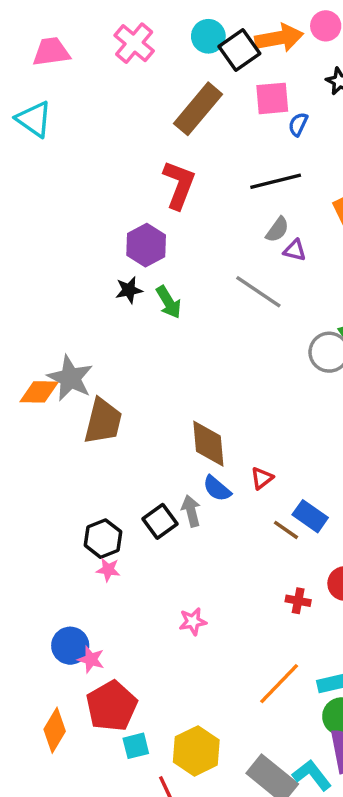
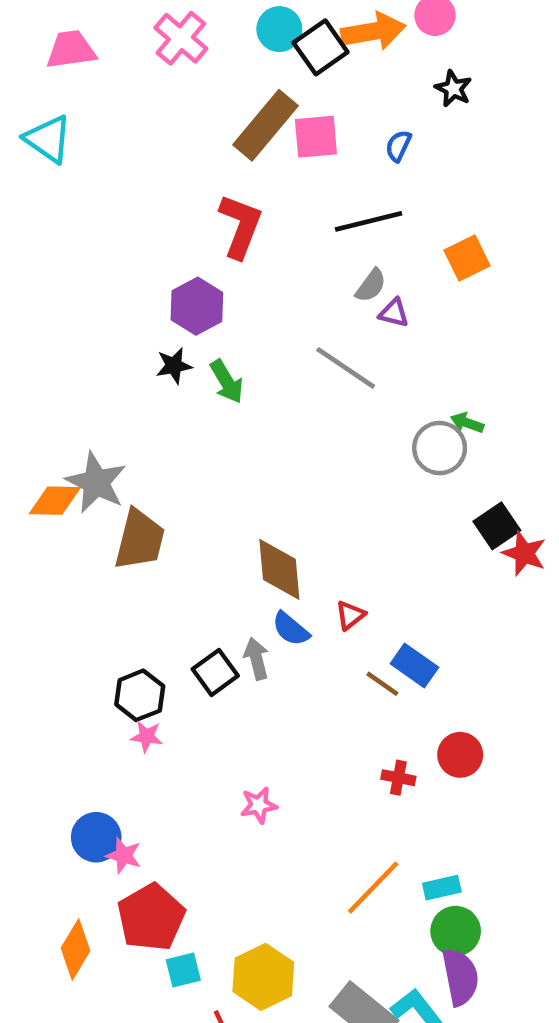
pink square: (272, 98) -> (316, 137), moved

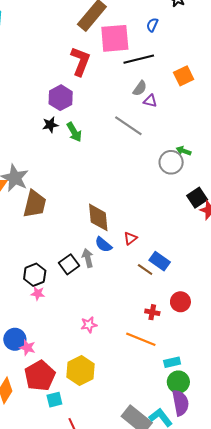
pink square: (316, 137) -> (115, 38), moved, size x1.4
orange line: (373, 888) -> (141, 339), moved, turned 68
yellow hexagon: (263, 977) -> (80, 371), moved

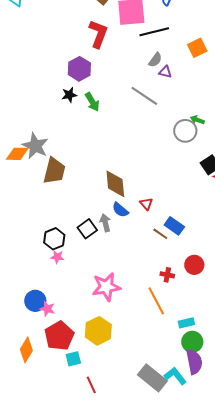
red triangle: (130, 238) -> (146, 204), turned -32
pink star: (89, 325) -> (106, 287), size x1.8
orange line: (141, 339) -> (156, 301), turned 40

